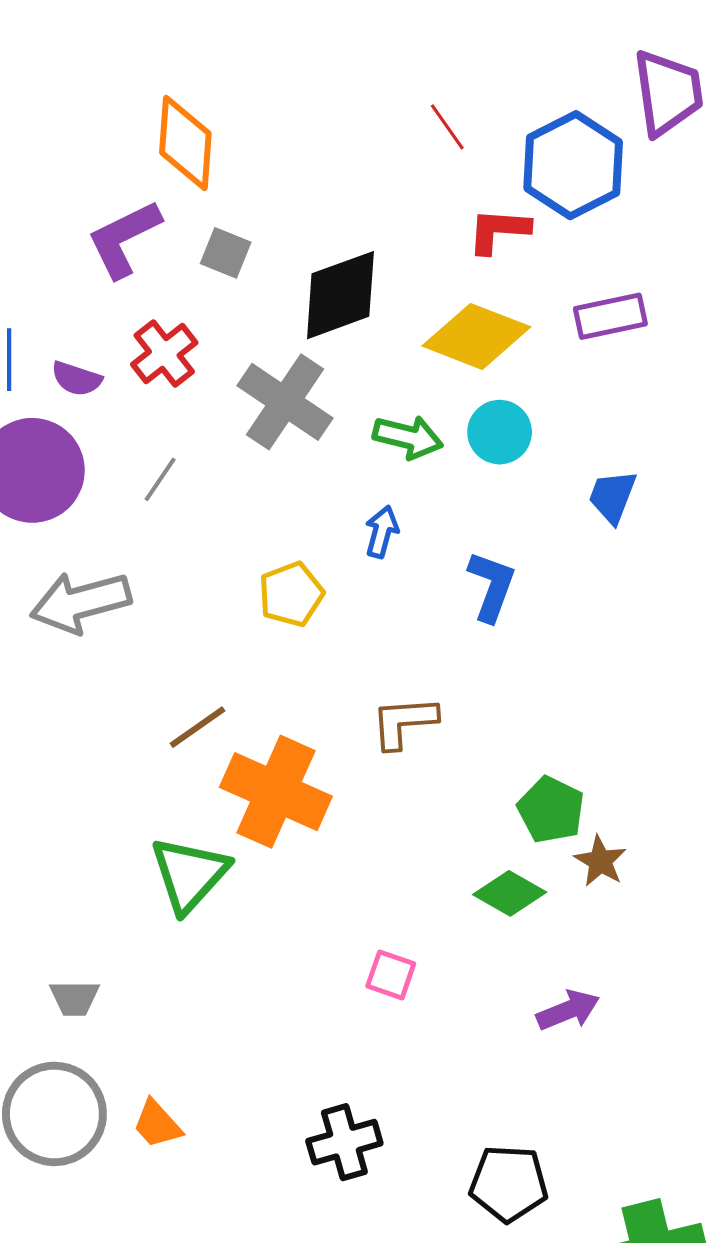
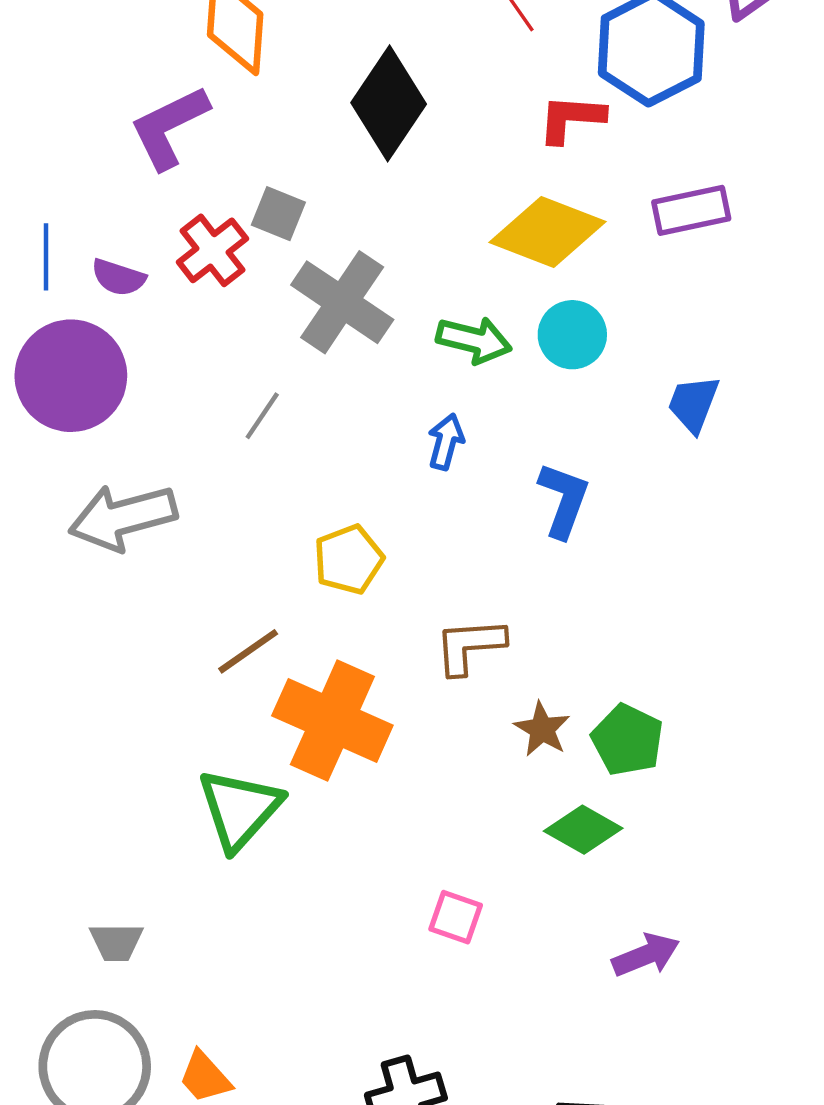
gray square: (226, 253) -> (278, 214), moved
black diamond: (340, 295) -> (389, 103), moved, turned -36
gray line: (160, 479) -> (262, 416), moved
yellow pentagon: (291, 594) -> (349, 559), moved
brown star: (600, 861) -> (542, 729), moved

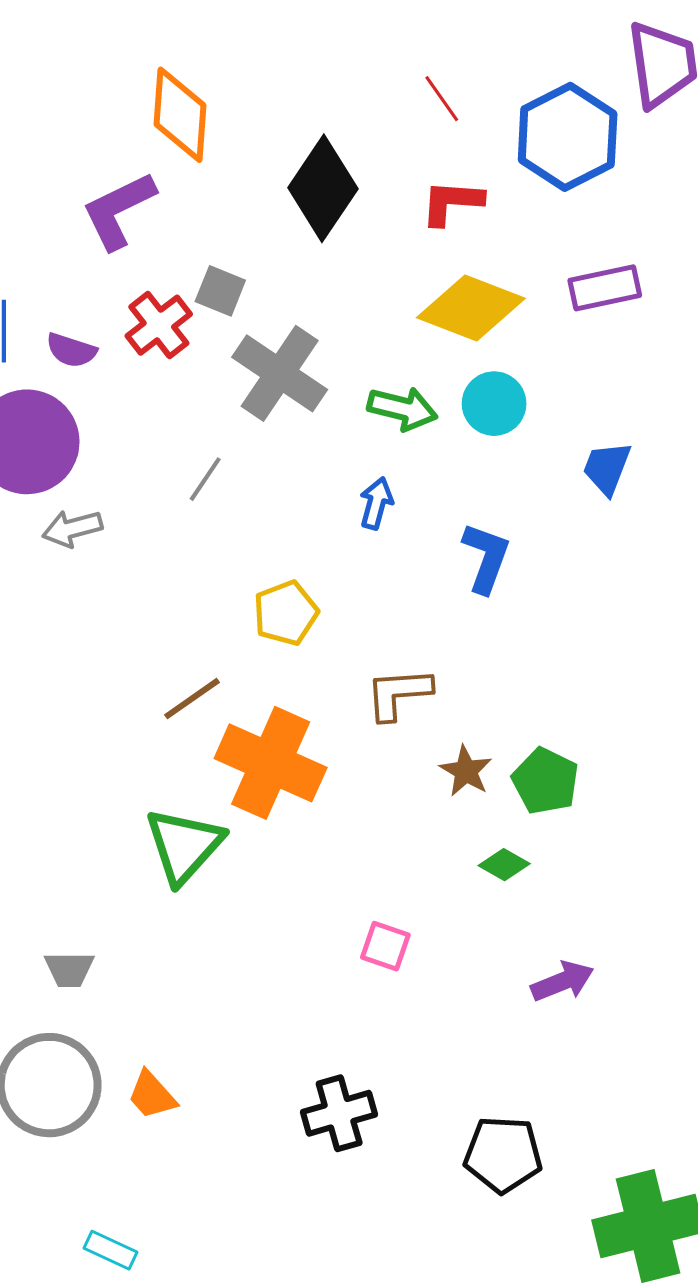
red L-shape: (571, 119) -> (452, 202), moved
gray arrow: (123, 517) -> (72, 528), moved, size x0.6
green diamond: (583, 830) -> (504, 865), size x0.7

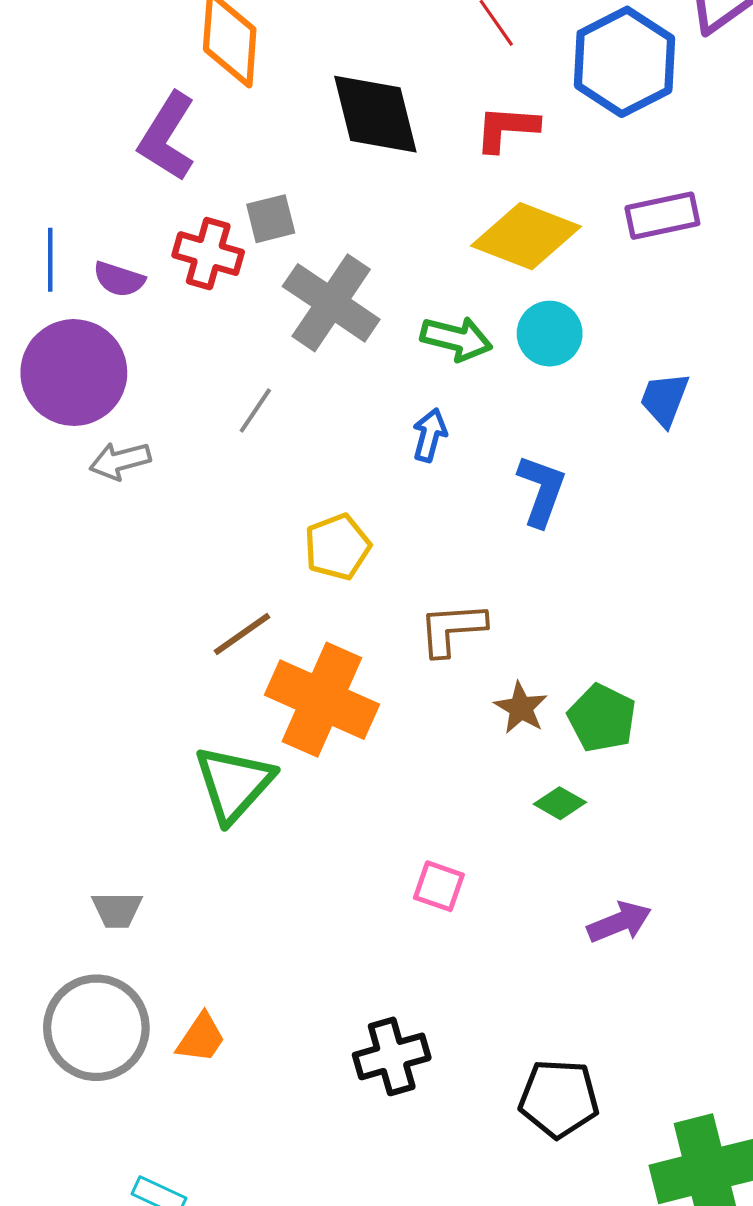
black diamond: (323, 188) -> (375, 114), turned -48
purple L-shape: (119, 210) -> (167, 137), turned -32
gray square: (220, 291) -> (271, 219), turned -36
red cross: (159, 325) -> (208, 254), turned -36
orange trapezoid: (152, 1095) -> (201, 1038), turned -104

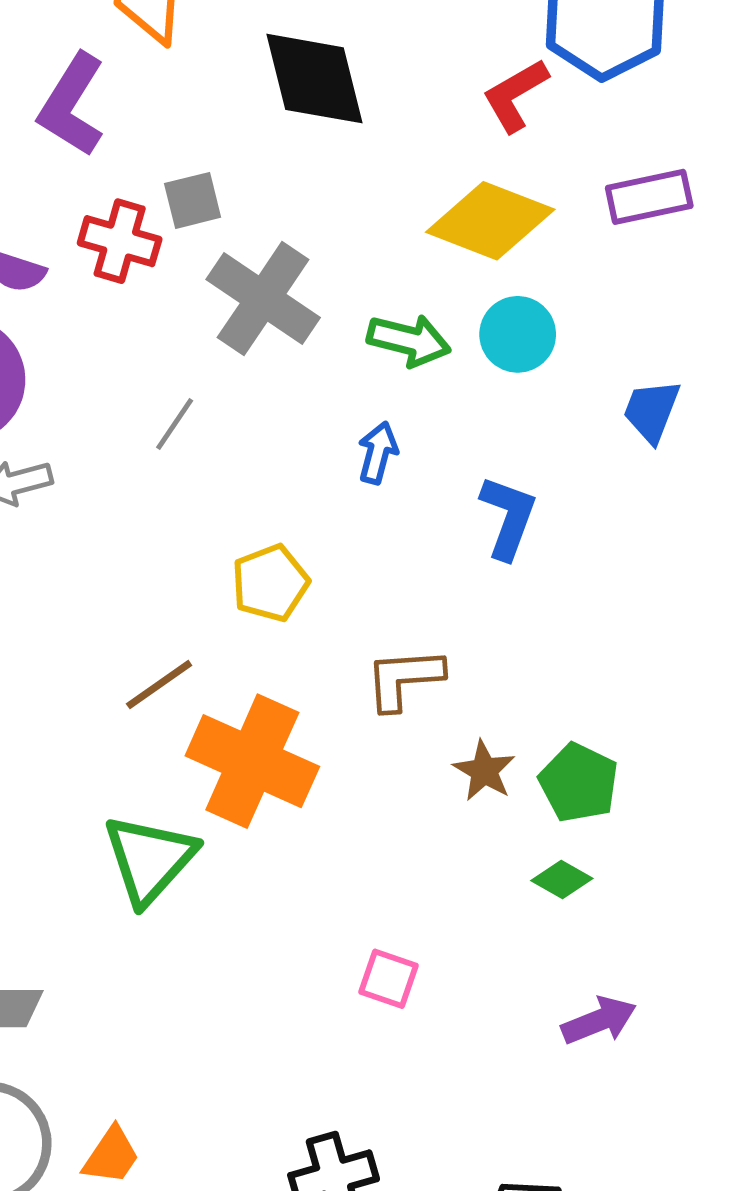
red L-shape: (507, 128) -> (515, 95), moved, turned -34
green diamond: (560, 803) -> (562, 879), moved

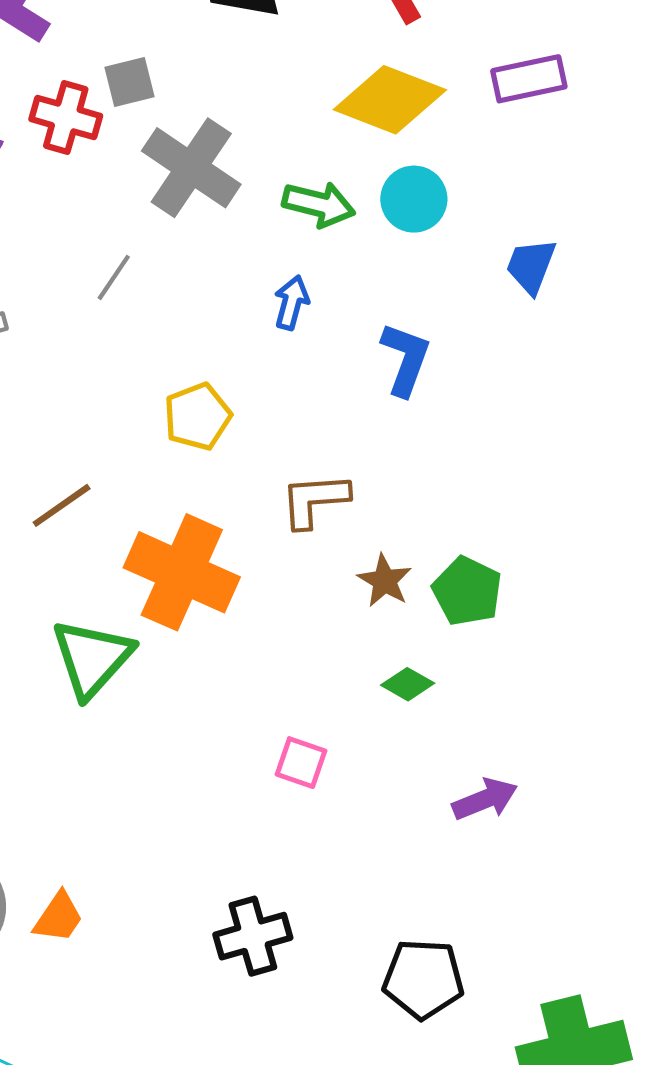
brown line: (159, 685) -> (62, 505), moved
green diamond: (562, 879) -> (408, 684), moved

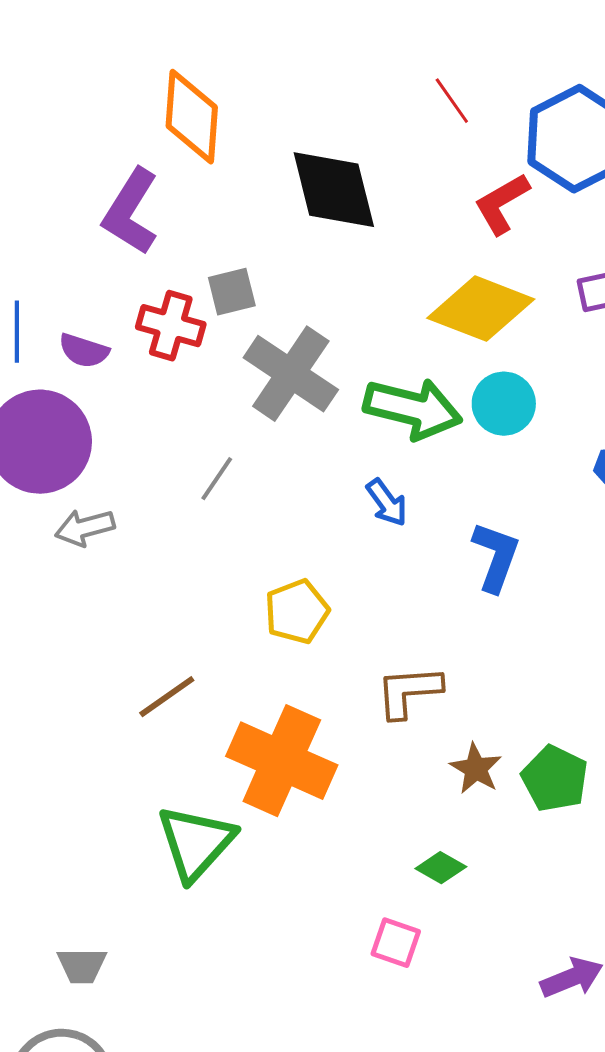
green arrow: (319, 204) -> (413, 409), size x1.4
blue arrow: (292, 303) -> (387, 503), turned 129
green diamond: (408, 684) -> (441, 868), moved

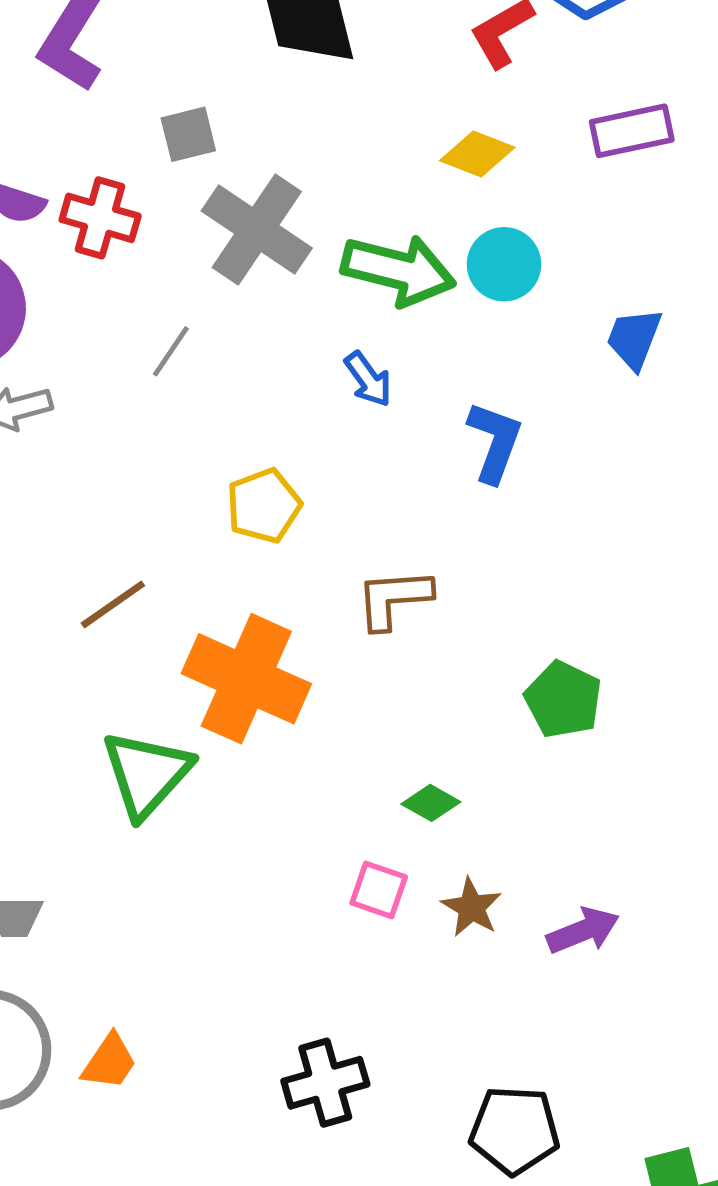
yellow diamond: (481, 309) -> (477, 154), size x0.6
red cross: (171, 326) -> (100, 218), moved
brown star: (476, 769) -> (472, 907), moved

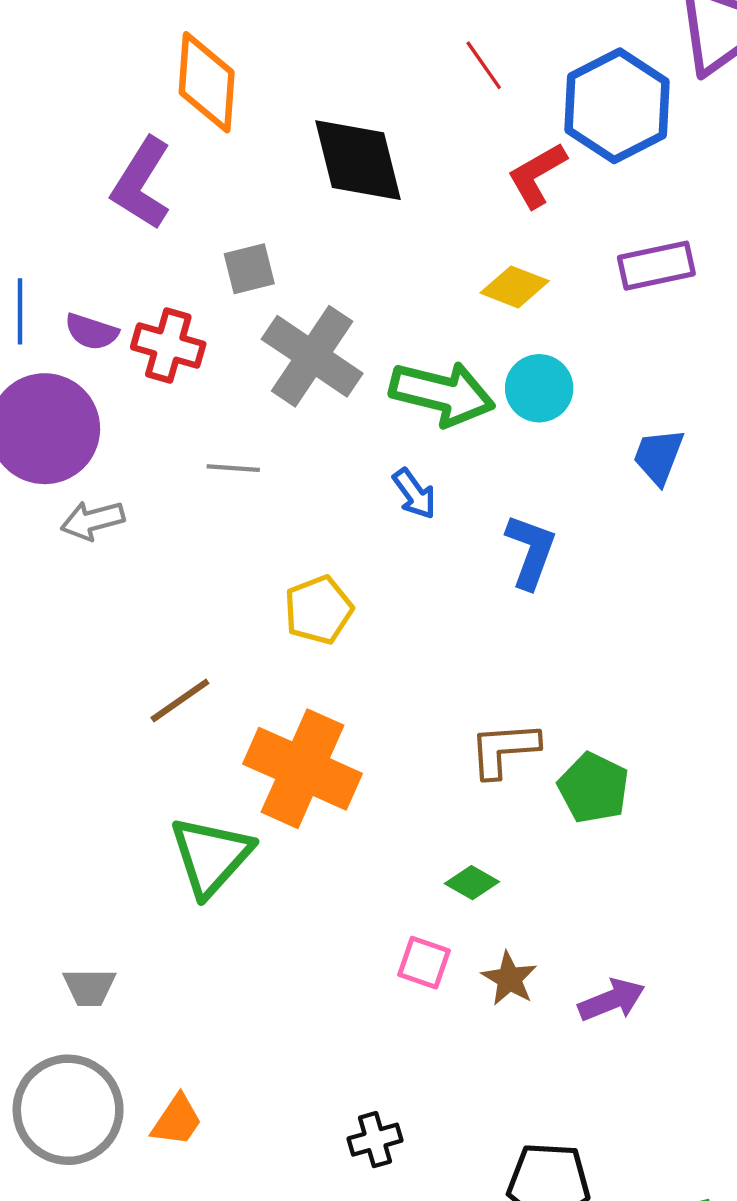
gray line: (171, 351) -> (233, 468), turned 60
brown L-shape: (394, 599) -> (504, 749), moved
black cross: (325, 1083) -> (375, 1140), size x0.7

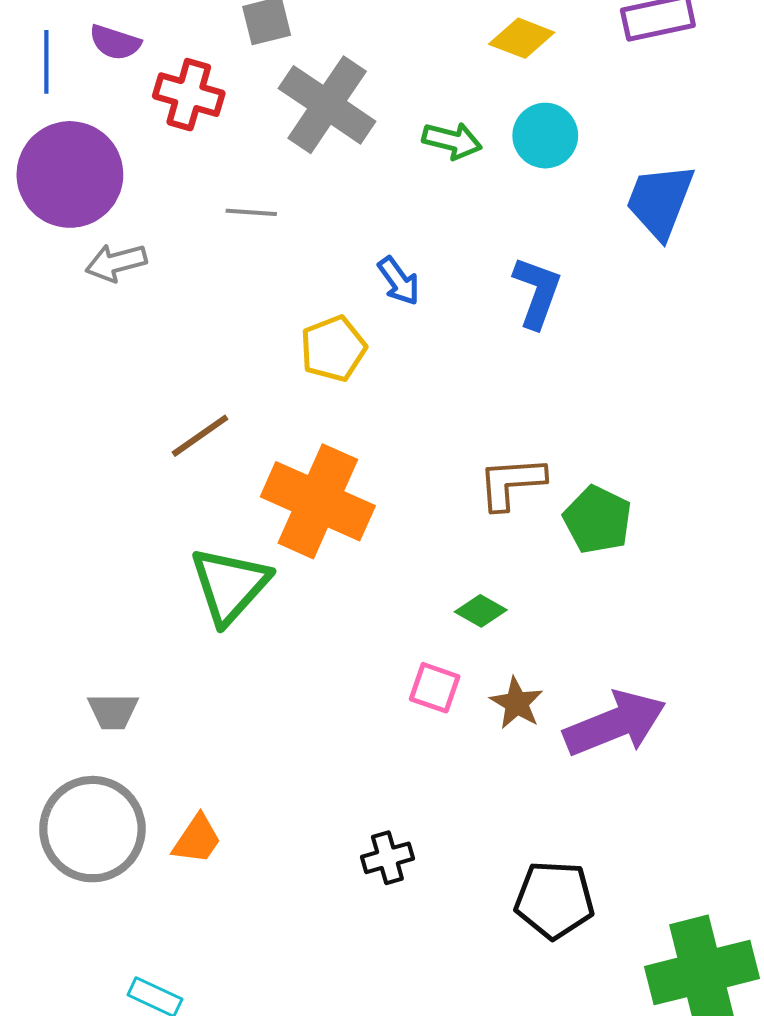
purple semicircle: (91, 332) -> (115, 42), moved
green arrow: (442, 394) -> (452, 141), size x0.6
blue trapezoid: (659, 456) -> (660, 201), size x1.4
blue arrow: (414, 494) -> (399, 281), moved
purple arrow: (612, 1000) -> (615, 724), size x1.6

